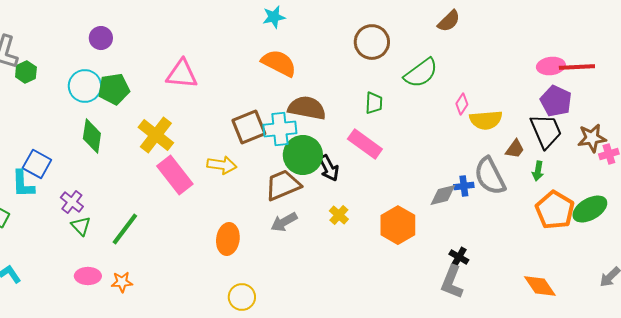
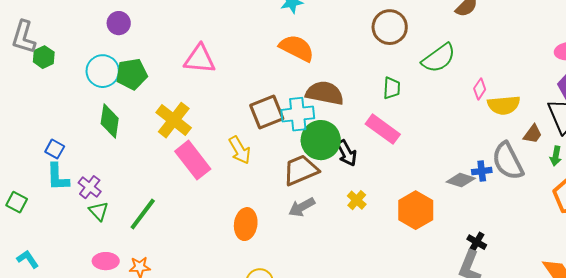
blue square: (37, 164) -> (55, 149), size x0.7
yellow arrow: (222, 165) -> (240, 150), turned 52
cyan L-shape: (23, 184) -> (58, 177), moved
gray diamond: (443, 195) -> (461, 180), turned 32

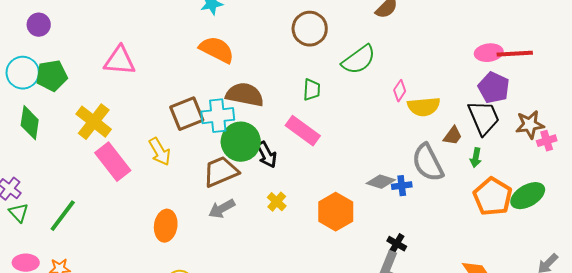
blue cross: (482, 171) -> (402, 186), moved

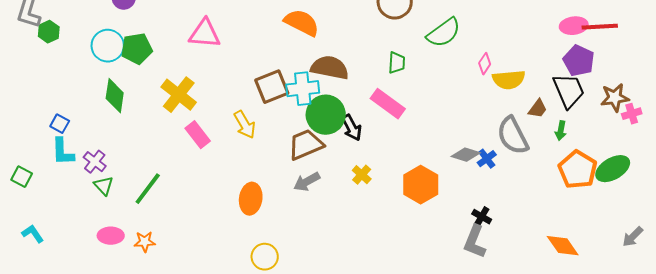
pink rectangle: (113, 162) -> (198, 135), size x0.7
blue cross: (402, 186) -> (487, 159), turned -30

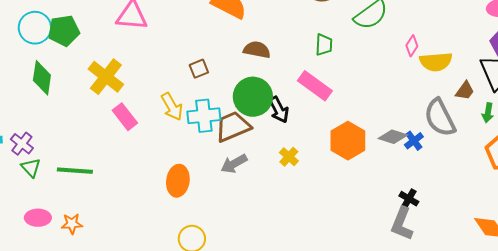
brown semicircle: (330, 68) -> (257, 50), size x0.7
brown square: (272, 87) -> (199, 69), size x0.6
cyan cross: (303, 89) -> (204, 116), moved
orange hexagon: (421, 185) -> (348, 141), moved
green line: (148, 189) -> (75, 171), turned 57

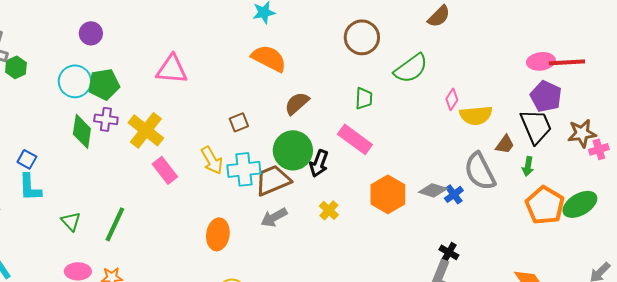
brown semicircle: (257, 50) -> (297, 103), turned -52
black arrow: (279, 110) -> (319, 163), turned 48
purple cross: (22, 144) -> (106, 119), moved, turned -30
green line: (75, 171) -> (115, 224), turned -69

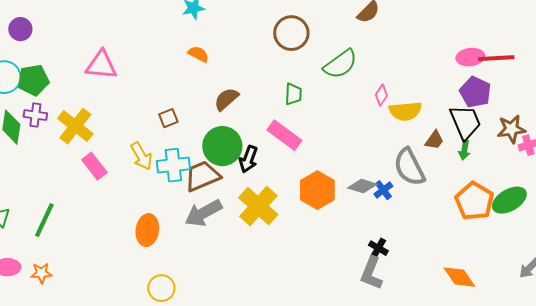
orange semicircle: (269, 58) -> (198, 54), size x0.6
green arrow: (528, 166) -> (464, 150), moved
yellow cross: (329, 210) -> (258, 206), size x2.0
gray arrow: (274, 217) -> (203, 213), size x1.4

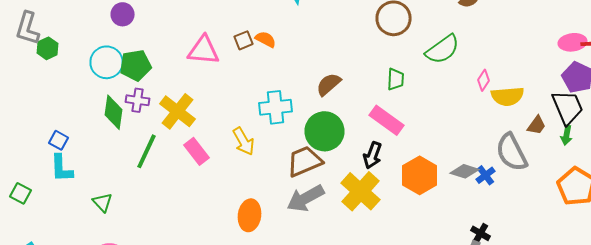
orange semicircle: (198, 54) -> (266, 39), moved
brown square: (168, 118) -> (244, 40), moved
black arrow: (248, 159) -> (372, 155), moved
cyan cross: (173, 165) -> (276, 107), moved
green line: (44, 220) -> (146, 151), moved

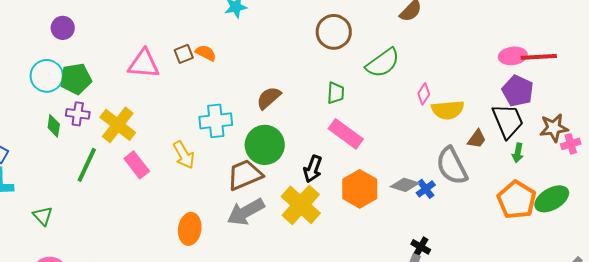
green diamond: (114, 112) -> (54, 126), size x0.7
pink rectangle: (386, 120) -> (346, 134), moved
green arrow: (566, 135) -> (518, 153), moved

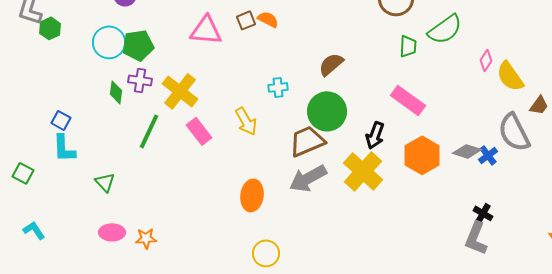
green trapezoid: (336, 93) -> (408, 46), moved
yellow semicircle: (448, 110) -> (510, 76), turned 60
cyan cross: (216, 121) -> (278, 87), size x0.6

